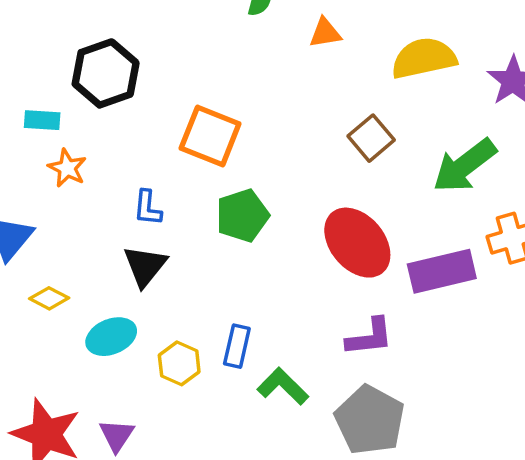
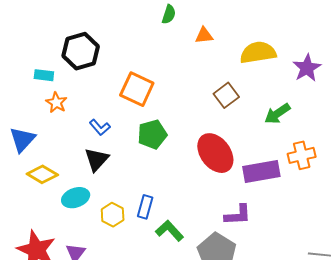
green arrow: (465, 166) -> (277, 114), size x0.7
blue L-shape: (148, 208) -> (100, 127), turned -50
yellow diamond: (49, 298) -> (42, 174), size x1.4
purple L-shape: (370, 337) -> (238, 215), moved

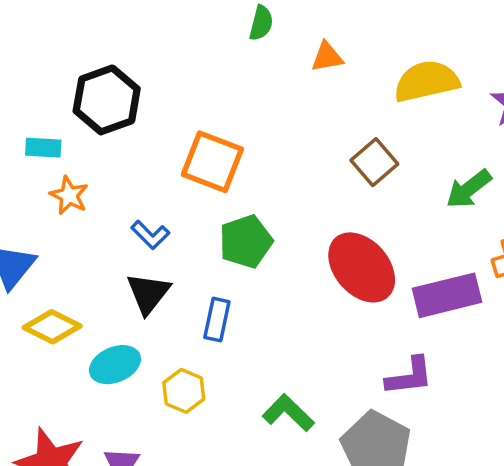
blue rectangle: (145, 207) -> (217, 320), moved

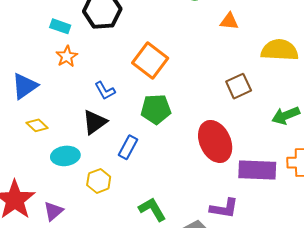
yellow diamond: (52, 327) -> (37, 125), size x0.7

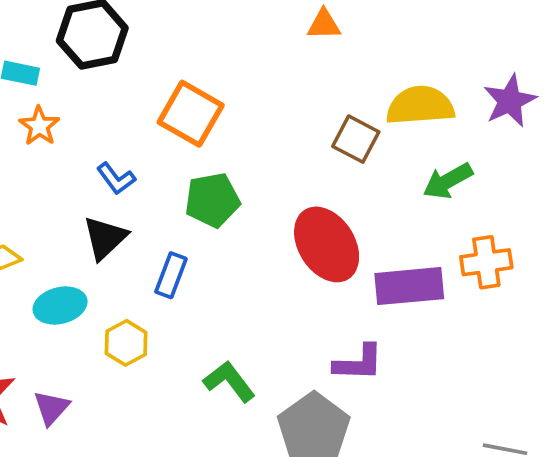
yellow semicircle: (280, 50) -> (420, 106), moved
brown square: (239, 86) -> (356, 139), turned -30

